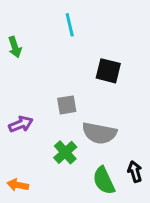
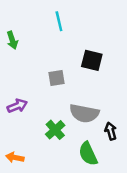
gray square: (67, 105) -> (56, 78), moved
black arrow: (135, 172) -> (111, 131), moved

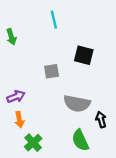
green cross: (55, 130) -> (33, 143), moved
orange arrow: (15, 158) -> (19, 120), moved, turned -112

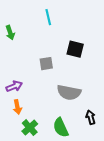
black arrow: (101, 120) -> (91, 117), moved
green semicircle: (80, 140) -> (61, 128), moved

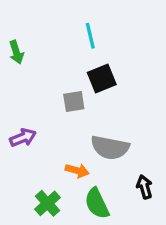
cyan line: (48, 17) -> (90, 36), moved
black square: (75, 49) -> (102, 78), moved, turned -36
orange arrow: (17, 107) -> (77, 170), moved, turned -64

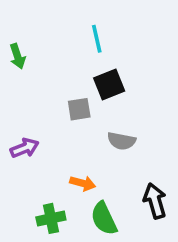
gray semicircle: (110, 147) -> (121, 141), moved, size x0.7
black arrow: (144, 187) -> (155, 201), size x1.4
green cross: (48, 203) -> (51, 218), turned 30

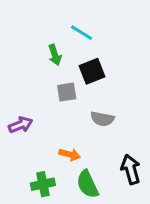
cyan line: (97, 39) -> (82, 33), turned -45
green arrow: (17, 56) -> (55, 55), moved

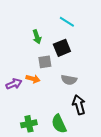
cyan line: (82, 33) -> (67, 22), moved
orange arrow: (70, 154) -> (33, 79), moved
black arrow: (131, 169) -> (79, 105), moved

